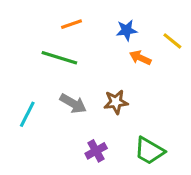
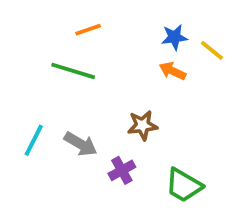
blue star: (127, 30) -> (174, 37), moved
gray arrow: (73, 104) -> (81, 144), moved
purple cross: (96, 151) -> (122, 170), moved

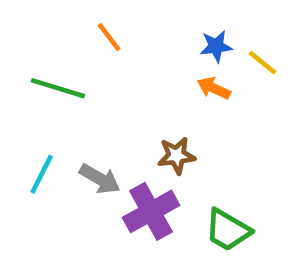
orange line: (88, 30) -> (109, 37), turned 72
green line: (73, 71) -> (58, 88), moved
purple cross: (122, 170) -> (151, 211), size x1.6

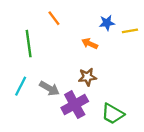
yellow line: (263, 63) -> (130, 31), turned -49
green line: (58, 88) -> (29, 44), turned 65
orange arrow: (214, 88) -> (90, 44), moved

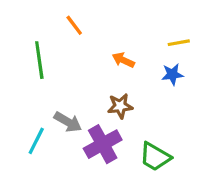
blue star: (107, 23) -> (172, 74), moved
cyan line: (21, 86) -> (36, 141), moved

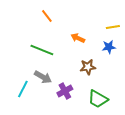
green line: (39, 60) -> (42, 50), moved, turned -60
brown star: (120, 106) -> (88, 67), moved
purple cross: (103, 144) -> (65, 91), size x0.7

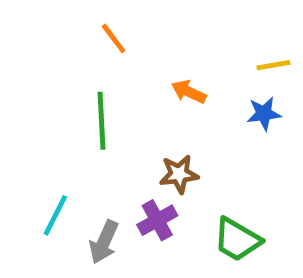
green line: (42, 50) -> (101, 121), turned 65
brown star: (88, 67) -> (179, 174), moved
gray arrow: (43, 77) -> (104, 242), moved, turned 84

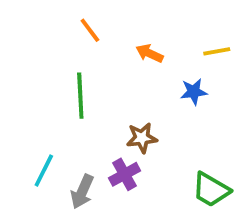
orange arrow: (189, 92) -> (149, 53), moved
blue star: (264, 114) -> (194, 92), moved
green trapezoid: (237, 240) -> (211, 190), moved

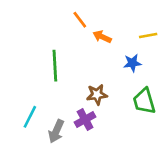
orange line: (90, 30) -> (80, 20), moved
green trapezoid: (211, 190) -> (144, 101), moved, turned 44

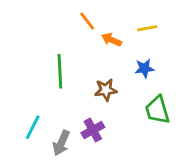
yellow line: (148, 35) -> (147, 28), moved
brown star: (97, 95) -> (106, 90), moved

